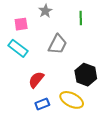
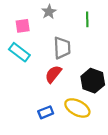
gray trapezoid: (57, 44) -> (62, 48), turned -30
red semicircle: (36, 80) -> (53, 74), moved

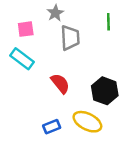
green line: (87, 19) -> (108, 22), moved
gray trapezoid: (62, 48) -> (70, 38), moved
red semicircle: (53, 74) -> (60, 83), turned 102

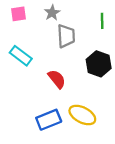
pink square: (26, 29) -> (18, 14), moved
black hexagon: (105, 91) -> (99, 64), moved
blue rectangle: (52, 127) -> (49, 120), size x1.5

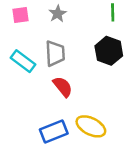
green line: (102, 21) -> (113, 12), moved
gray trapezoid: (66, 36) -> (55, 53), moved
black hexagon: (99, 64) -> (109, 51), moved

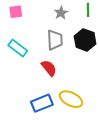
gray star: (58, 14) -> (61, 13), moved
gray trapezoid: (55, 53) -> (55, 40), moved

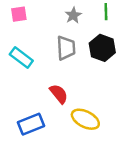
red semicircle: (49, 68) -> (59, 94), moved
blue rectangle: (42, 103) -> (31, 124), moved

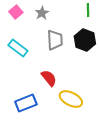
pink square: (19, 14) -> (16, 12), turned -32
gray star: (73, 15) -> (42, 13), moved

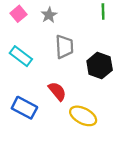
black hexagon: (85, 40) -> (100, 65), moved
blue rectangle: (26, 103) -> (24, 108), moved, turned 50

